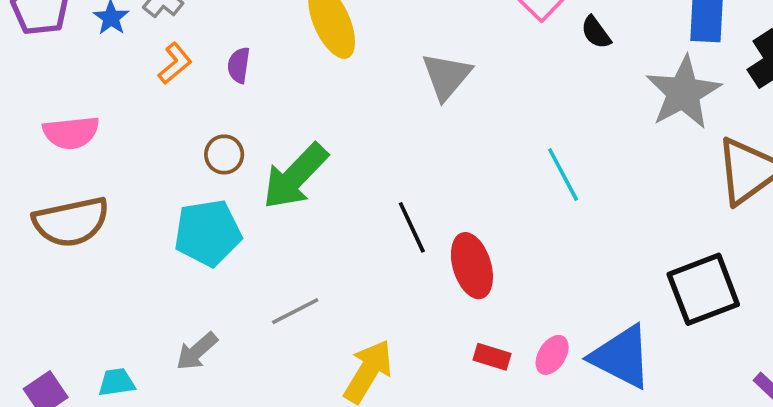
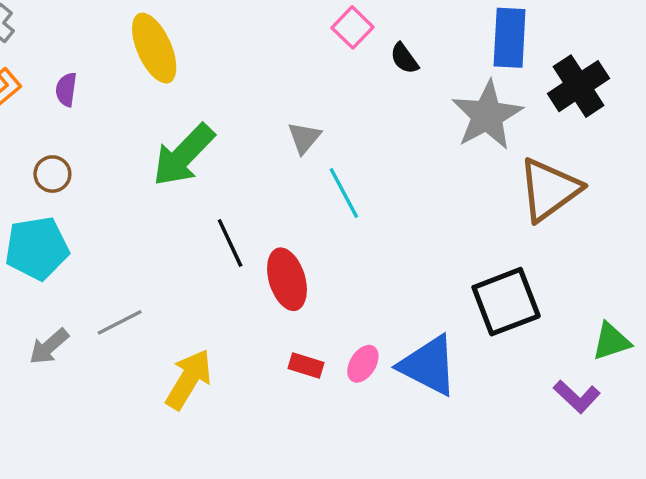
gray triangle: (446, 76) -> (304, 138), moved, size x0.7
cyan line: (563, 175) -> (344, 193), moved
green arrow: (295, 176) -> (184, 155), moved
gray arrow: (197, 351) -> (49, 347), moved

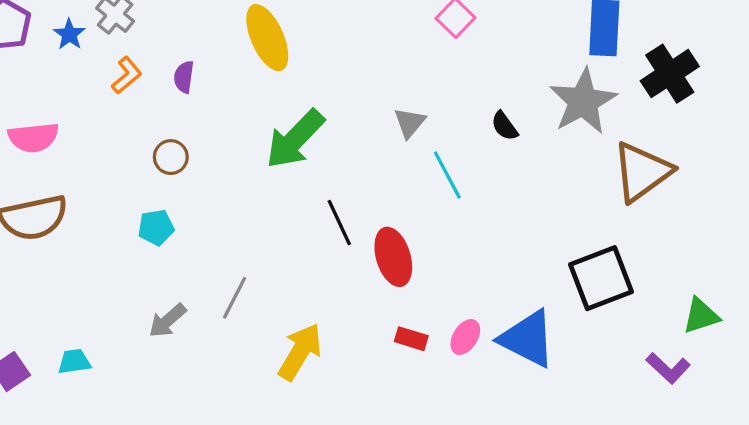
black semicircle: (404, 58) -> (505, 126), moved
cyan pentagon: (37, 248) -> (156, 227), size x0.6
gray line: (120, 322) -> (235, 298), turned -36

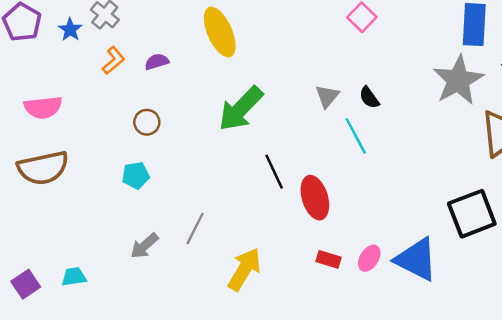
purple semicircle: (184, 77) -> (157, 62), turned 65
black semicircle: (505, 126) -> (369, 98), moved

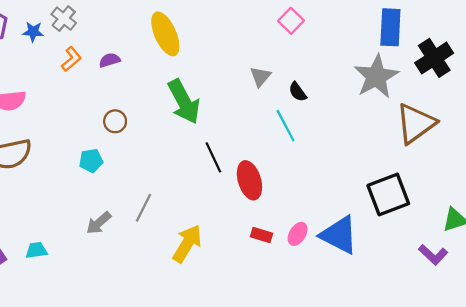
blue star: (70, 30) -> (33, 32), turned -30
gray triangle: (327, 96) -> (260, 77), moved
green arrow: (241, 109) -> (184, 102), turned -72
brown circle: (147, 122) -> (115, 121), moved

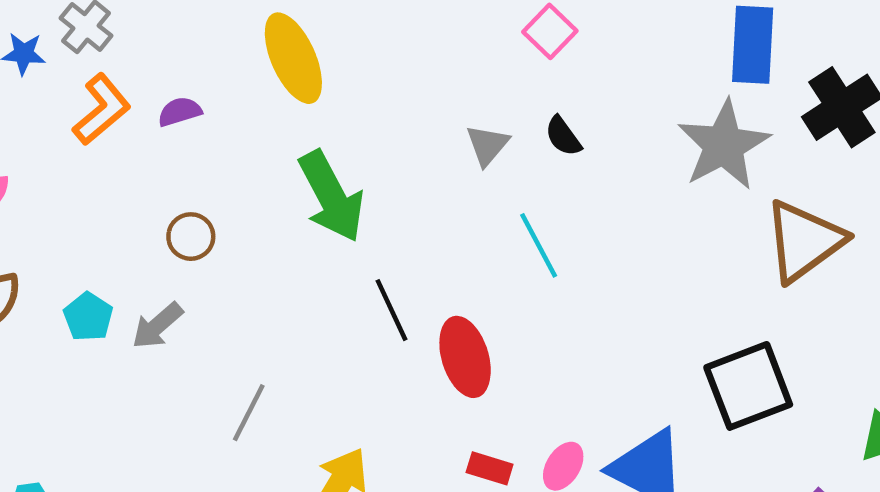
orange L-shape: (71, 59) -> (102, 109), size x1.4
black semicircle: (298, 92) -> (563, 136), moved
cyan pentagon: (91, 161) -> (88, 317), moved, turned -30
gray arrow: (99, 223) -> (157, 326), moved

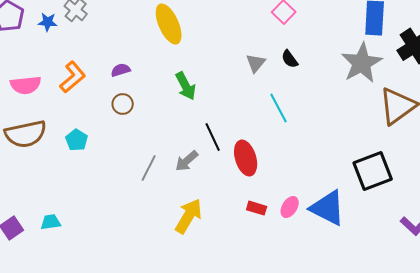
orange L-shape: (102, 109) -> (73, 77), moved
purple semicircle: (180, 112) -> (121, 70), moved
green arrow: (331, 196) -> (186, 86), size x0.7
gray arrow: (157, 326) -> (187, 161), moved
gray line: (249, 413) -> (149, 168), moved

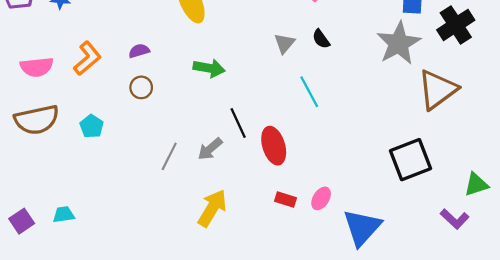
green arrow: (186, 86) -> (209, 68), turned -52
blue triangle: (328, 208) -> (362, 228), moved, turned 45

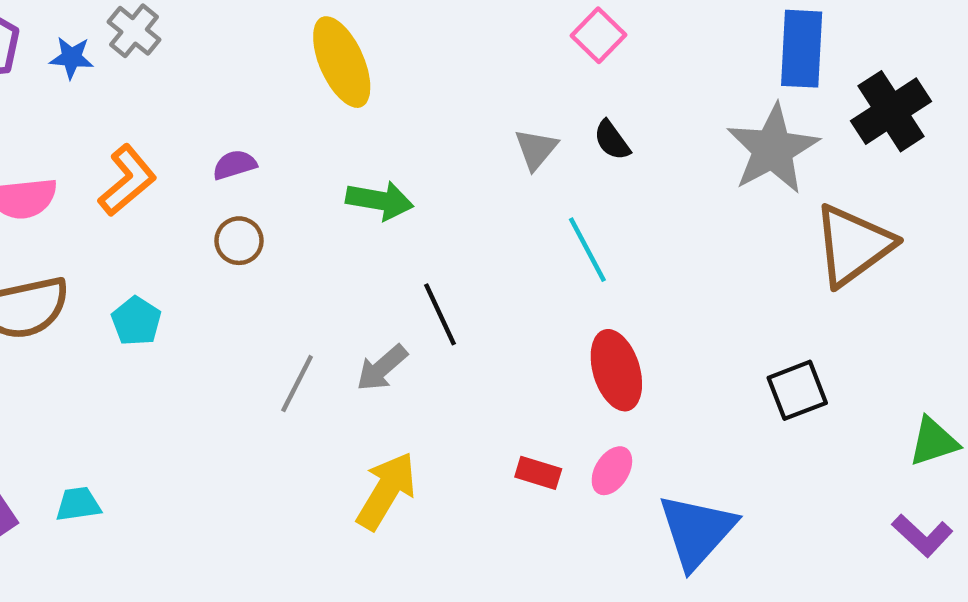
red ellipse: (274, 146) -> (616, 370), moved
black square: (410, 160) -> (797, 390), size x0.7
purple L-shape: (455, 219) -> (922, 535), moved

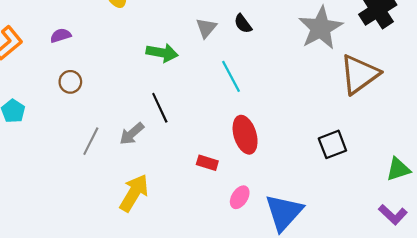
green arrow: (380, 200) -> (162, 53), moved
brown circle: (239, 241) -> (70, 82), moved
pink ellipse: (612, 471) -> (240, 197), moved
red rectangle: (538, 473) -> (207, 163), moved

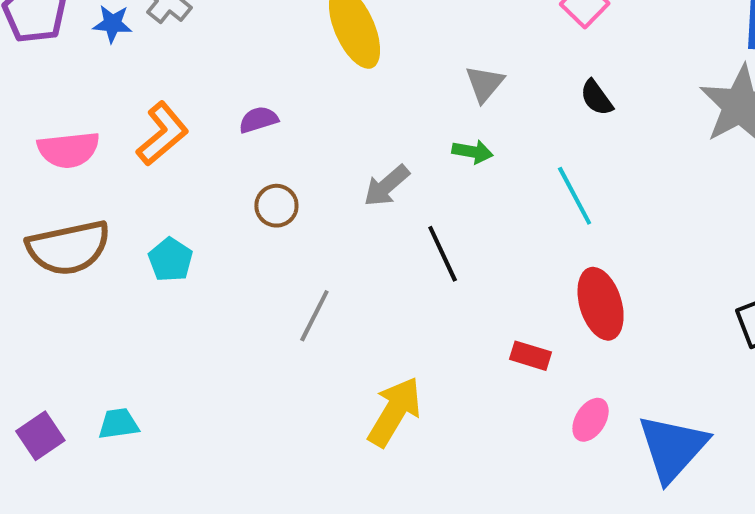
gray triangle: (206, 28) -> (485, 84), moved
green arrow: (162, 53) -> (473, 152), moved, size x0.7
gray arrow: (132, 134) -> (387, 186), moved

